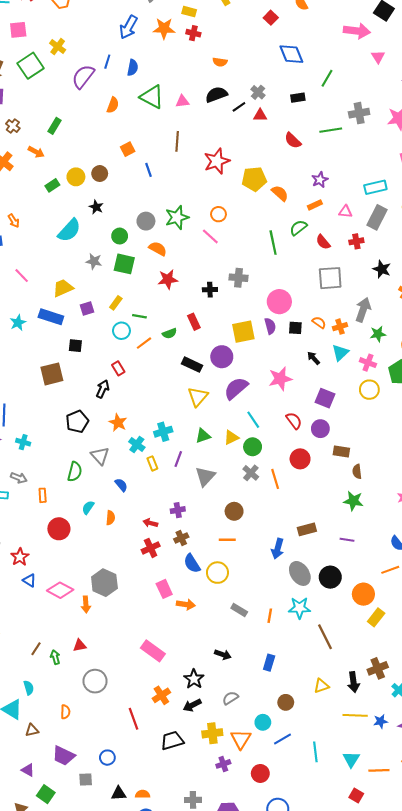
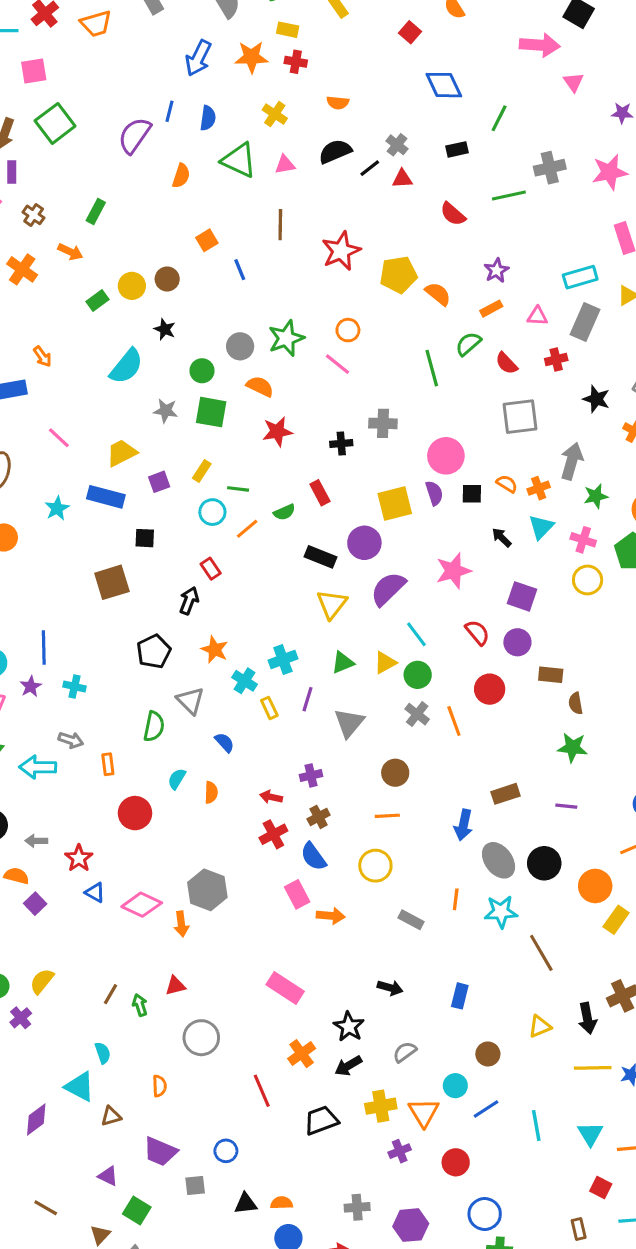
yellow cross: (58, 47) -> (275, 114), moved
blue semicircle: (192, 564) -> (313, 857), moved
orange line: (270, 616) -> (456, 899), moved

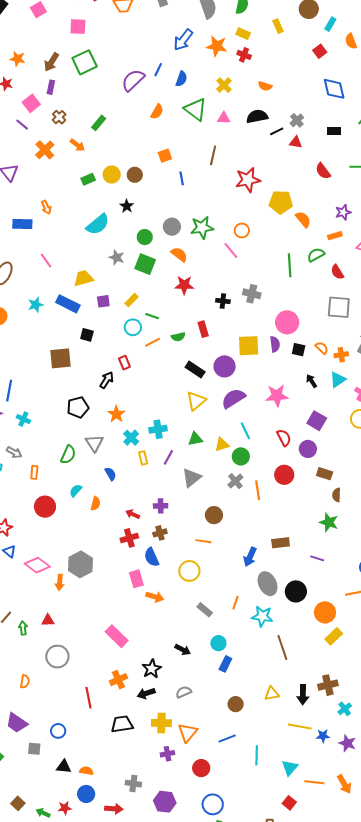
cyan circle: (455, 1086) -> (218, 643), moved

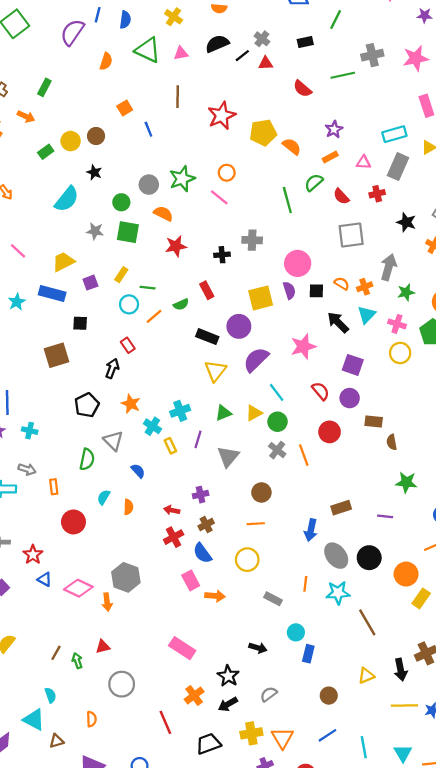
black arrow: (312, 381) -> (338, 322), size x1.5
green star: (329, 522) -> (406, 482), moved

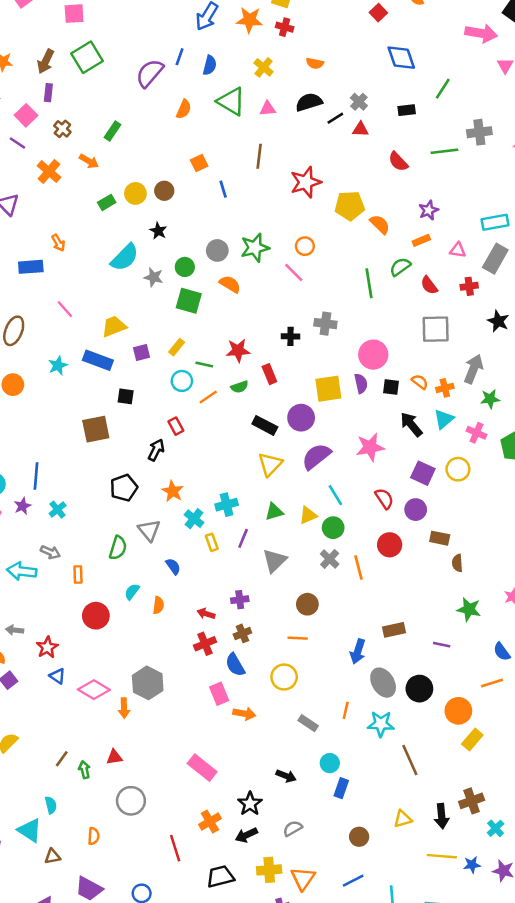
gray star: (95, 231) -> (154, 277), moved
red star: (176, 246) -> (238, 351), moved
yellow circle: (400, 353) -> (458, 469), moved
cyan cross: (30, 431) -> (58, 510), turned 32

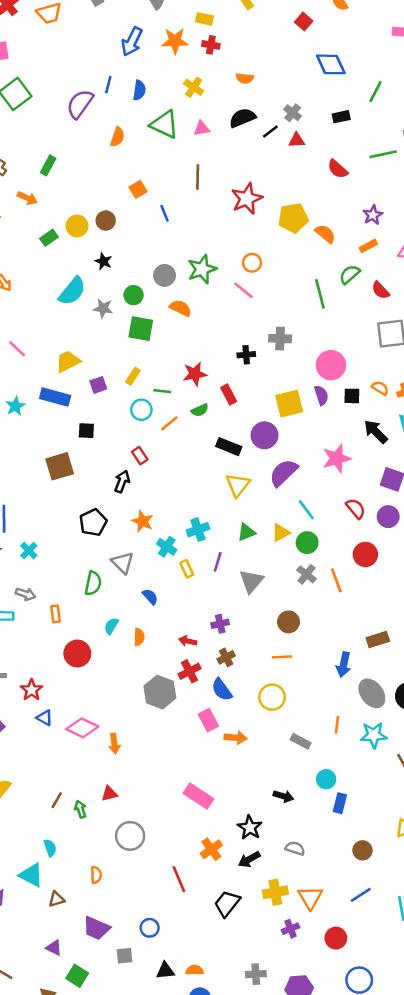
gray hexagon: (148, 683) -> (160, 692), moved
gray semicircle: (293, 828) -> (295, 848), turned 54
black trapezoid: (220, 877) -> (227, 903), turned -32

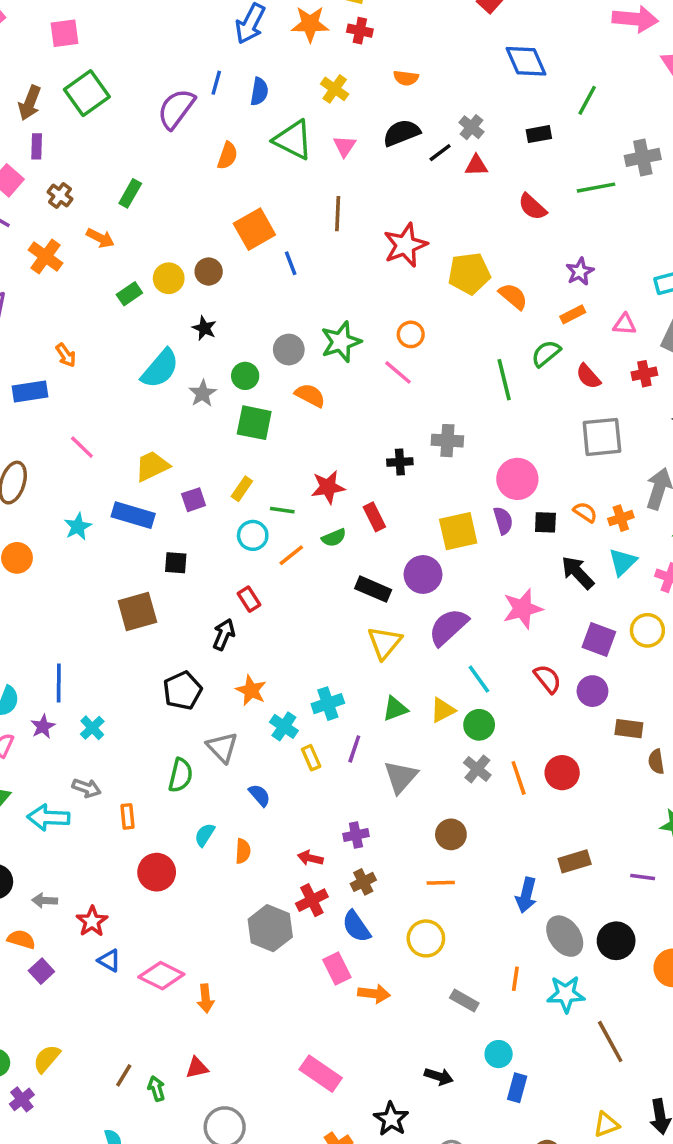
pink triangle: (202, 128) -> (345, 146), turned -48
orange square: (138, 189) -> (254, 229), size x1.6
gray star: (103, 308) -> (203, 393), turned 30
red circle: (365, 554) -> (562, 773), moved

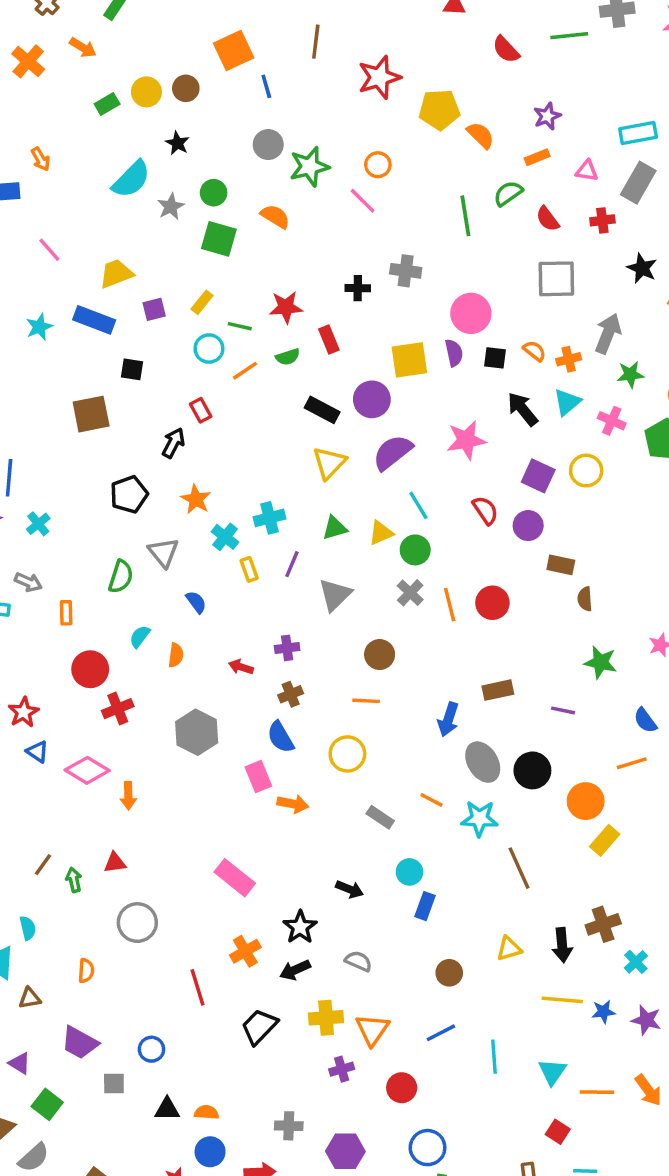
gray circle: (289, 350) -> (268, 145), moved
red cross: (312, 900) -> (118, 709), moved
orange line: (515, 979) -> (431, 800), turned -75

